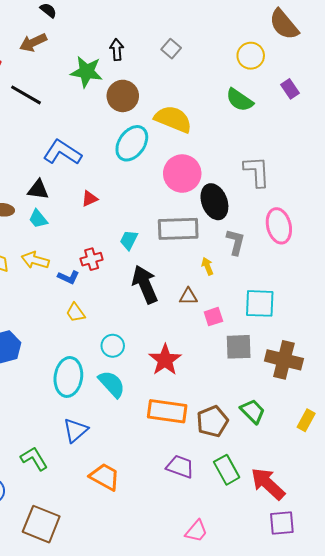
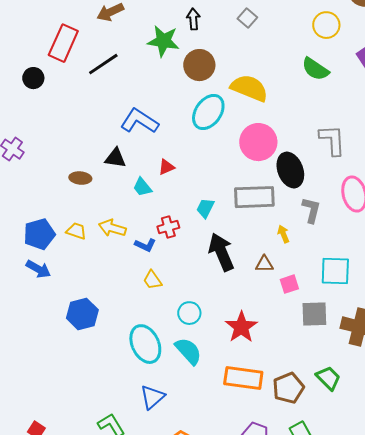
black line: (26, 95) -> (103, 64), turned -64
cyan trapezoid: (38, 219) -> (142, 187), moved
cyan ellipse: (68, 377) -> (145, 344), turned -33

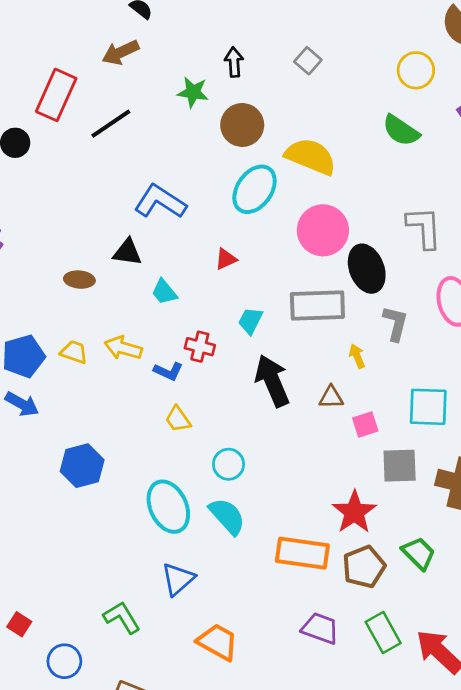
green star: (163, 41) -> (193, 92), size x0.7
red triangle: (166, 167) -> (226, 259), moved
red cross: (168, 227) -> (200, 347), turned 30
red star: (241, 327) -> (354, 512), moved

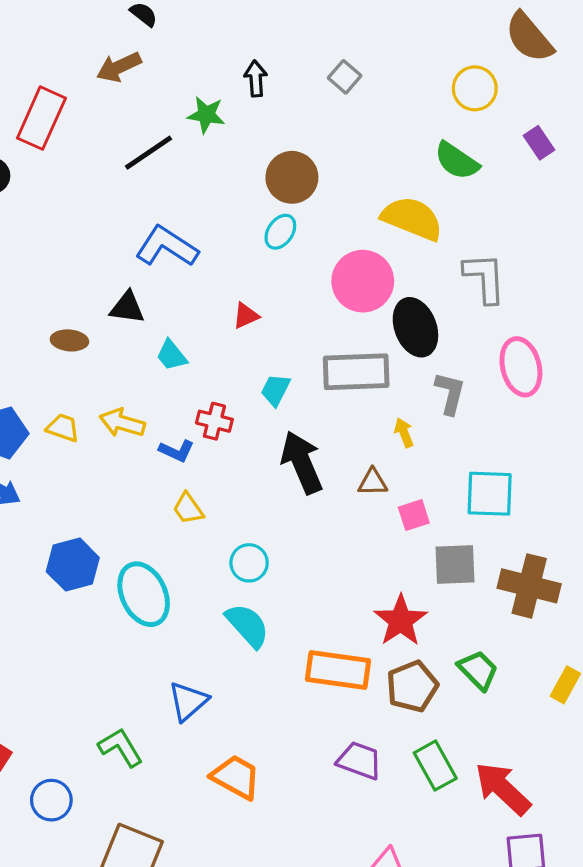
black line: (111, 124) -> (149, 153), moved
brown circle: (242, 125) -> (292, 177), moved
yellow semicircle: (311, 156) -> (412, 219), moved
cyan ellipse: (255, 189) -> (280, 232), size x0.6
cyan ellipse: (168, 507) -> (144, 594), moved

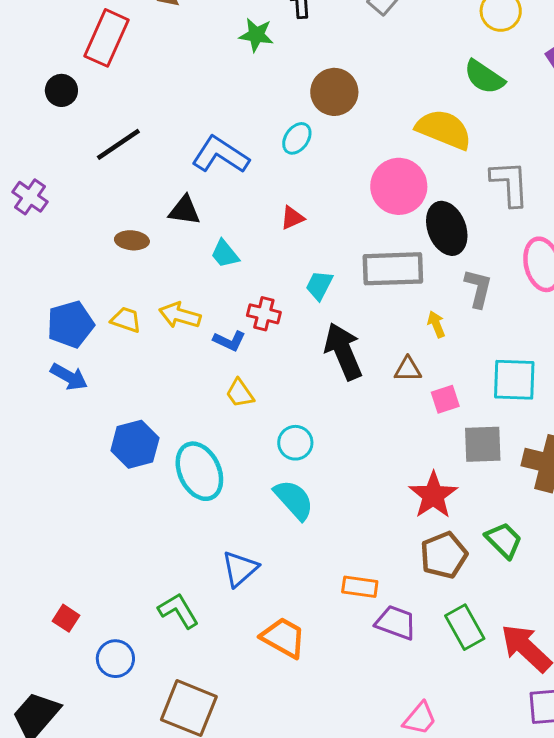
black line: (149, 153) -> (118, 144), moved
cyan ellipse: (280, 232) -> (297, 138), moved
orange rectangle: (338, 670) -> (360, 587), moved, size x0.6

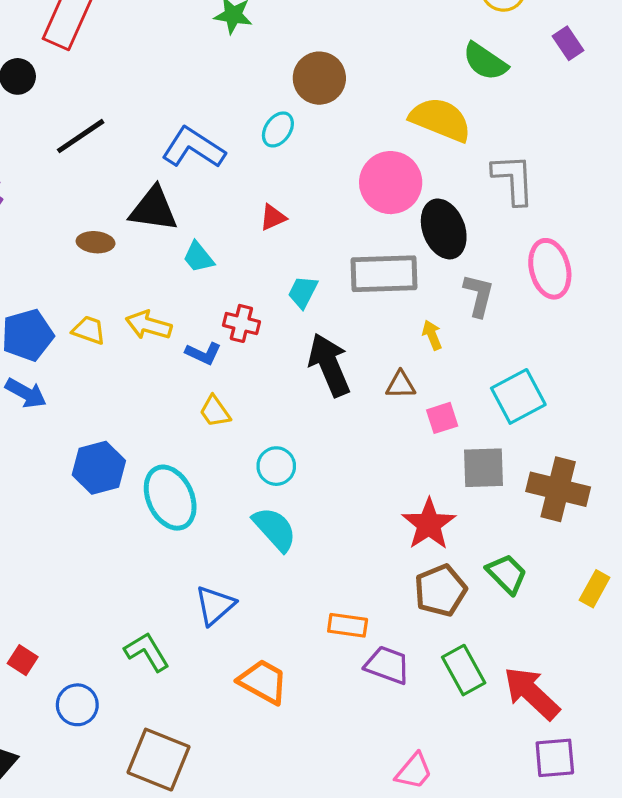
black triangle: (184, 210) -> (154, 209), size x1.4
cyan square: (514, 380) -> (518, 396), turned -30

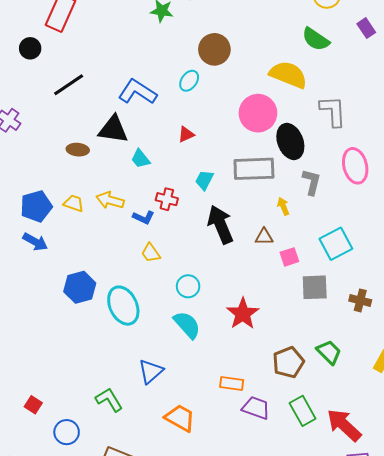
brown cross: (558, 489) -> (360, 300), size x0.6
red star: (429, 524) -> (243, 314), moved

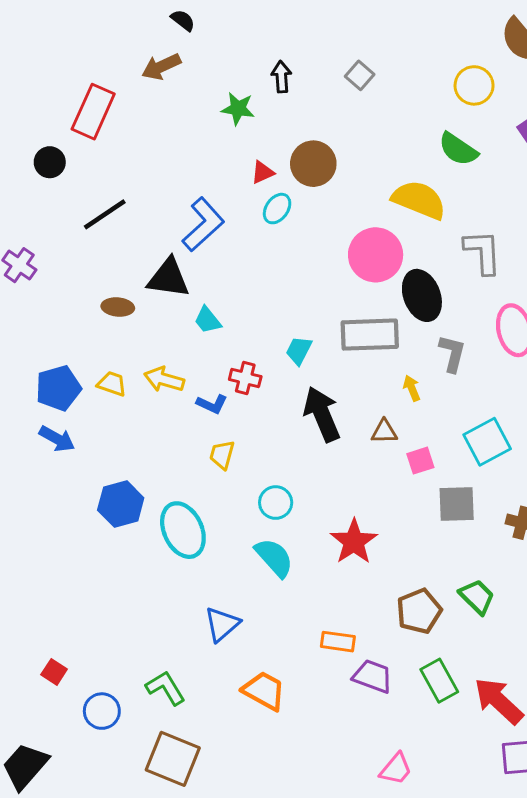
blue L-shape: (137, 92) -> (203, 224), turned 105
red triangle: (186, 134) -> (263, 172), moved
yellow trapezoid: (151, 253) -> (222, 455), turned 50
green L-shape: (109, 400) -> (166, 688), moved

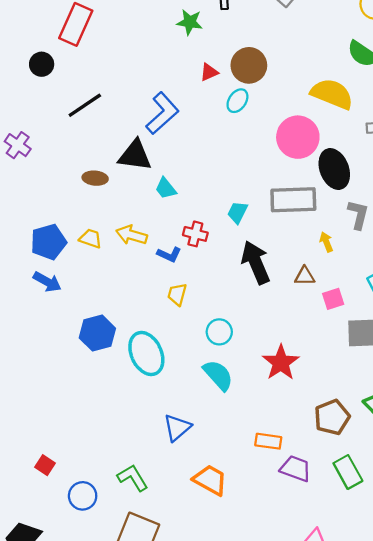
cyan ellipse: (277, 209) -> (237, 101), moved

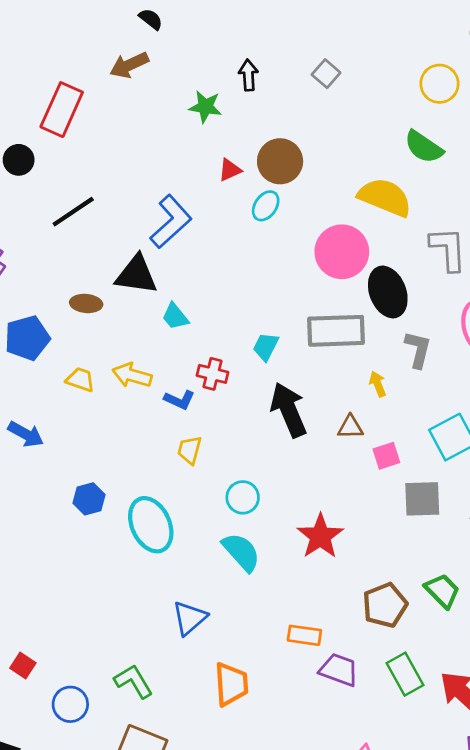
blue pentagon: (48, 242) -> (27, 338), moved
blue hexagon: (97, 333) -> (89, 499), size x0.7
orange trapezoid: (210, 480) -> (231, 684), turned 57

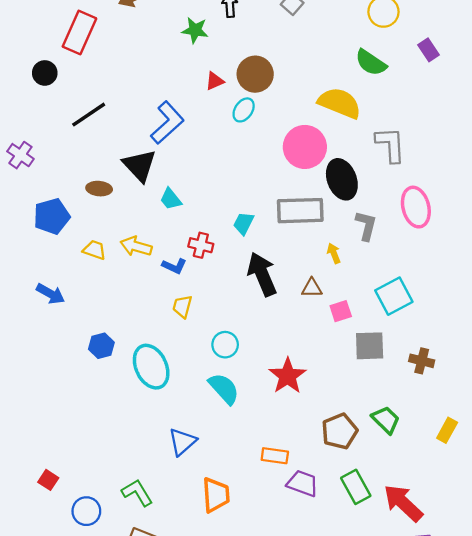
black triangle: (136, 275) -> (140, 165), turned 39

